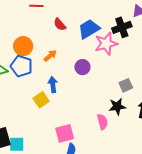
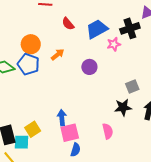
pink star: (106, 44) -> (114, 44), size x0.6
blue arrow: (53, 85) -> (62, 118), moved
yellow square: (41, 100) -> (33, 129), moved
pink semicircle: (102, 122) -> (108, 131), moved

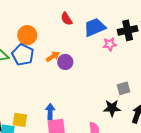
orange arrow: (58, 55) -> (53, 56), moved
purple circle: (89, 67) -> (65, 62), moved
yellow square: (33, 129) -> (20, 120), turned 35

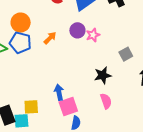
pink star: (110, 44) -> (93, 35), moved
purple circle: (65, 62) -> (77, 30), moved
black star: (112, 108) -> (103, 75), moved

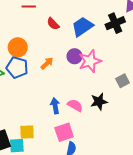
pink star: (93, 35) -> (90, 61), size x1.6
blue arrow: (59, 92) -> (55, 106), moved
pink semicircle: (106, 101) -> (75, 105), moved, turned -42

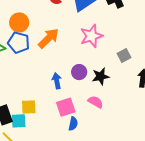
purple circle: (75, 56) -> (79, 72), moved
orange arrow: (47, 63) -> (48, 38), size x1.6
pink semicircle: (75, 105) -> (95, 102), moved

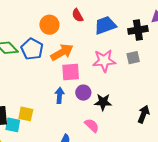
orange circle: (19, 22) -> (49, 25), moved
gray square: (124, 56) -> (133, 58), moved
pink square: (66, 107) -> (71, 72), moved

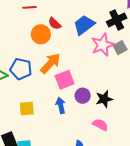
orange circle: (49, 25) -> (41, 34), moved
pink star: (104, 61) -> (103, 45), moved
yellow square: (26, 114) -> (27, 109), moved

